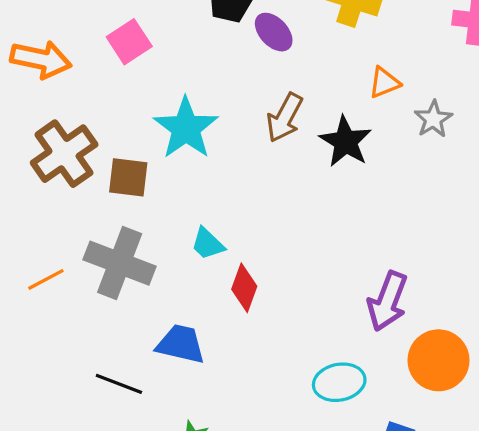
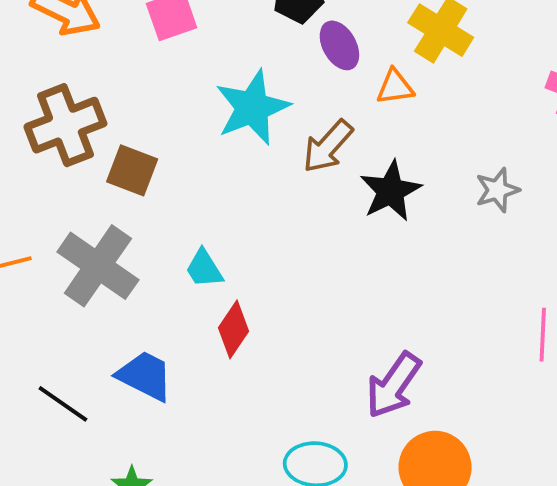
orange triangle: (384, 83) -> (395, 87), moved
cyan star: (186, 128) -> (252, 108), moved

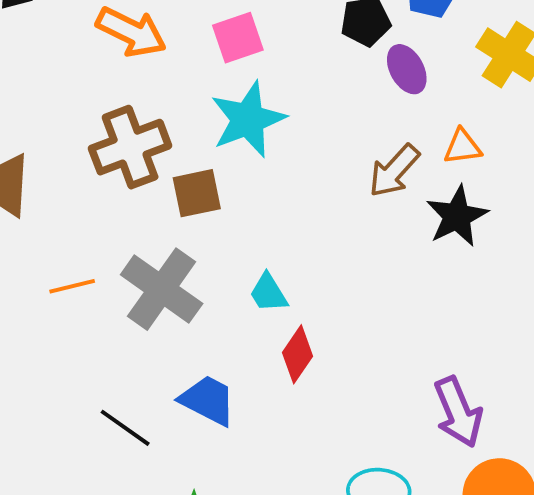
orange triangle: (395, 87) -> (462, 147), moved
cyan star: (252, 108) -> (248, 119), moved
brown square: (132, 170) -> (197, 193), turned -33
purple arrow: (393, 385) -> (458, 412), turned -58

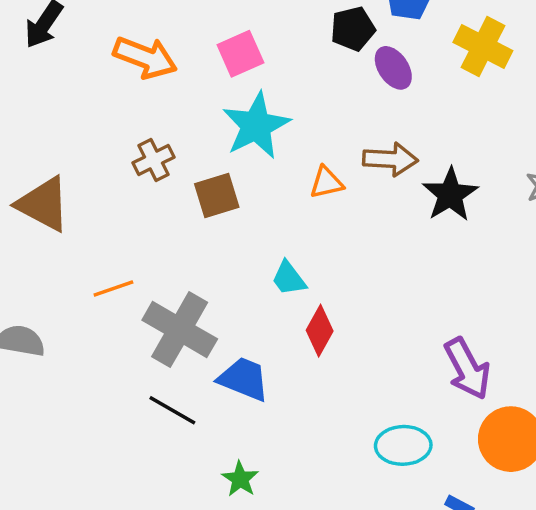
brown cross: (130, 147) -> (154, 160), size x0.6
orange triangle: (462, 147) -> (327, 182), moved
brown arrow: (394, 171) -> (390, 159), turned -124
gray cross: (162, 289) -> (180, 330), moved

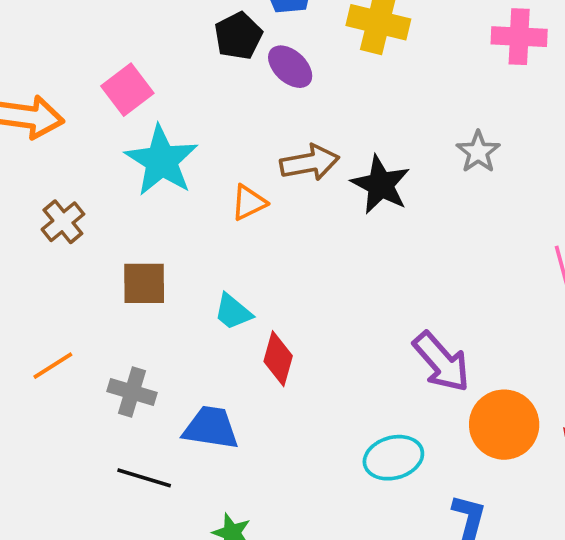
brown square: (217, 196) -> (144, 283), moved, turned 30
gray cross: (180, 330) -> (132, 392), size x0.6

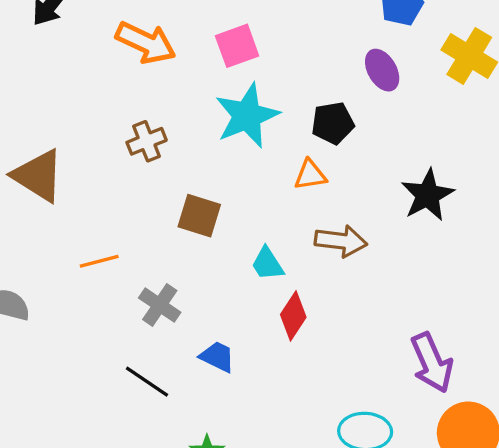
black pentagon: (238, 36) -> (333, 123), moved
brown arrow: (310, 163) -> (341, 241), moved
blue trapezoid: (211, 428) -> (217, 357), size x0.7

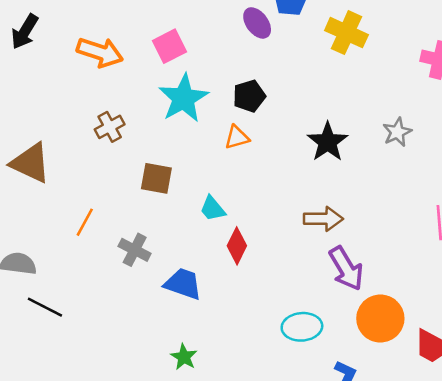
purple ellipse: (382, 70) -> (257, 23), moved
brown arrow: (341, 241) -> (323, 219), moved
orange line: (99, 261) -> (85, 222), turned -40
blue trapezoid: (217, 357) -> (183, 284), size x1.4
black line: (147, 382) -> (45, 307), moved

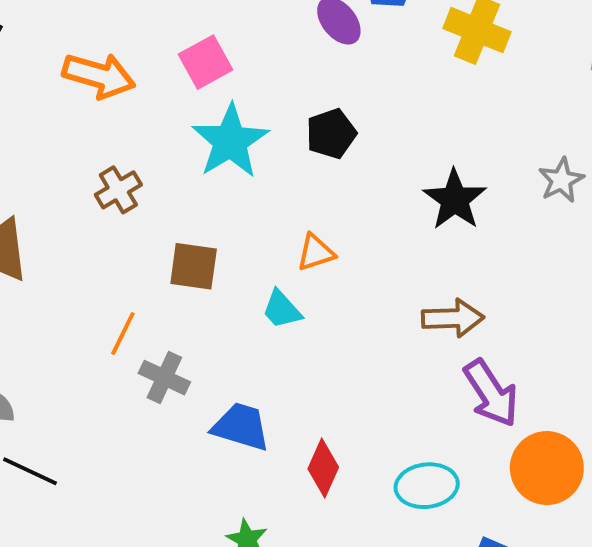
orange triangle: (237, 137) -> (316, 252), moved
orange line: (85, 222) -> (123, 334), moved
red diamond: (237, 246) -> (323, 468), moved

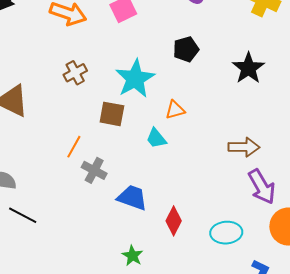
cyan star: (230, 141) -> (135, 79), moved
black star: (455, 200) -> (248, 68), moved

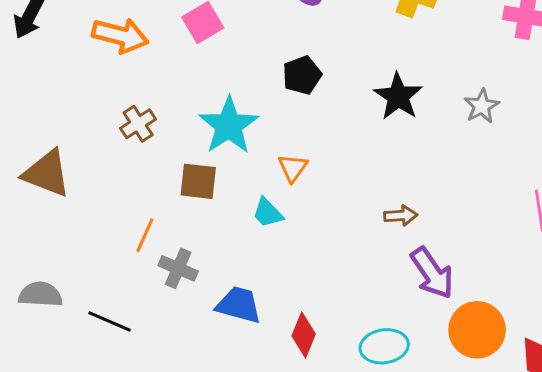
orange triangle: (175, 110) -> (293, 168), turned -35
brown arrow: (244, 147) -> (401, 216), size x0.7
black line: (23, 215) -> (110, 321), moved

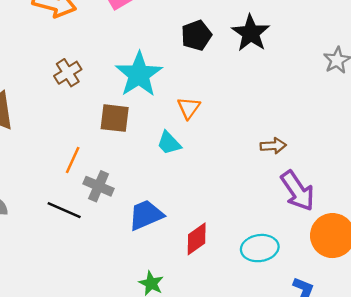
black star: (398, 96) -> (251, 33), moved
blue trapezoid: (239, 305) -> (146, 215), turned -39
black line: (110, 321) -> (64, 210), moved
red diamond: (304, 335) -> (197, 239), turned 32

